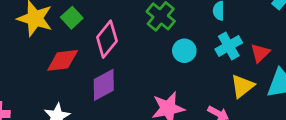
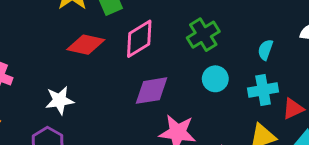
purple diamond: (104, 85) -> (152, 91), moved

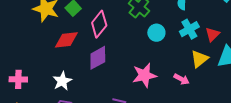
purple diamond: (152, 91) -> (98, 58), moved

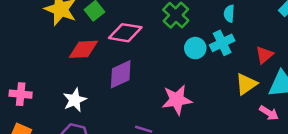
pink diamond: (99, 24) -> (125, 33), turned 56
cyan cross: (189, 29) -> (222, 43), moved
pink arrow: (182, 79) -> (269, 113), moved

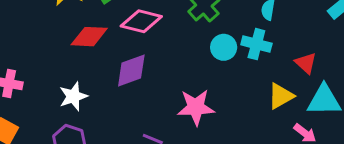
cyan cross: (222, 43) -> (256, 44), turned 35
red triangle: (264, 55) -> (306, 63), turned -42

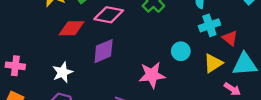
cyan cross: (256, 44) -> (209, 25), moved, turned -30
cyan circle: (224, 47) -> (181, 51), moved

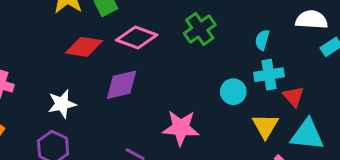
cyan circle: (181, 51) -> (233, 92), moved
yellow triangle: (213, 63) -> (265, 126), turned -36

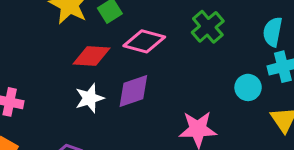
cyan semicircle: (262, 40) -> (273, 32), size x1.4
white star: (62, 104) -> (90, 98), moved

